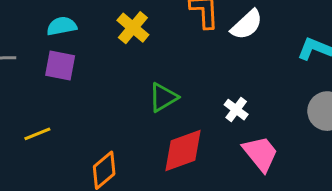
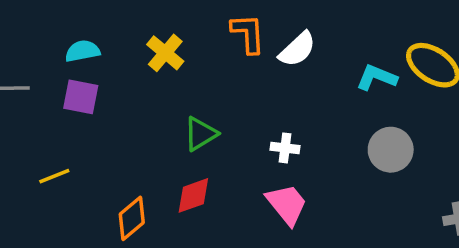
white cross: (236, 110) -> (285, 148), turned -30
red diamond: (183, 150) -> (193, 195), moved, size x0.7
pink trapezoid: (260, 154) -> (287, 204), moved

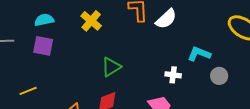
cyan L-shape: (377, 77) -> (199, 54), moved
white cross: (285, 148) -> (173, 75), moved
gray circle: (391, 150) -> (219, 76), size x0.7

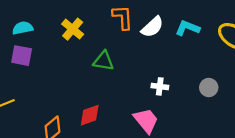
cyan L-shape: (199, 54) -> (187, 28), moved
green triangle: (111, 67) -> (103, 61), moved, turned 40

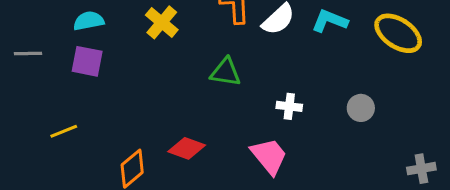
green triangle: (103, 61) -> (225, 72), moved
red diamond: (90, 115) -> (187, 148), turned 40

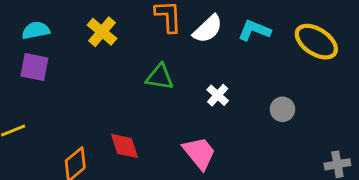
white cross: (289, 106) -> (218, 95), moved, turned 35
red diamond: (187, 148) -> (125, 146), turned 52

